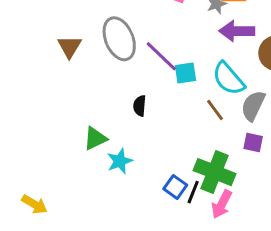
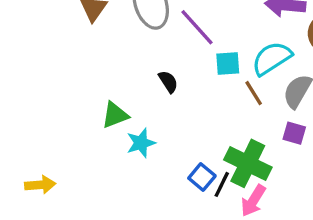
cyan square: (185, 73) -> (228, 64), moved
cyan semicircle: (228, 79) -> (272, 58), turned 93
black semicircle: (140, 106) -> (168, 82), turned 138
yellow arrow: (34, 204) -> (40, 185), turned -40

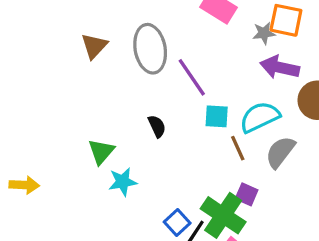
green triangle: (115, 115) -> (101, 152), turned -36
purple square: (294, 133) -> (247, 194), moved
yellow arrow: (40, 185) -> (24, 185), moved

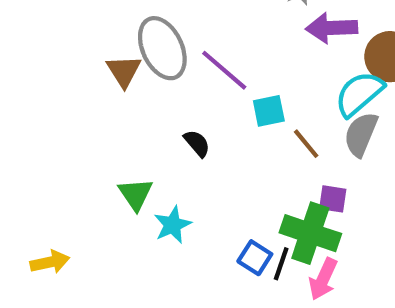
brown triangle: (94, 46) -> (124, 71), moved
cyan semicircle: (260, 117) -> (359, 94), moved

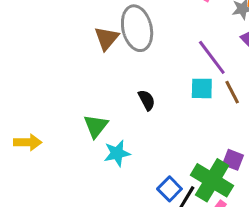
purple line: (224, 70) -> (212, 57), moved
brown line: (306, 144) -> (232, 92), moved
yellow arrow: (50, 262) -> (28, 142), moved

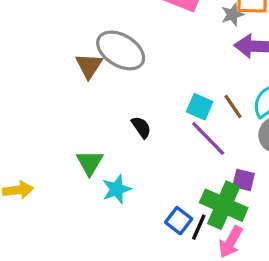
gray ellipse: (137, 28) -> (121, 50), turned -39
purple line: (212, 57) -> (208, 138), moved
cyan square: (202, 88) -> (200, 107), turned 30

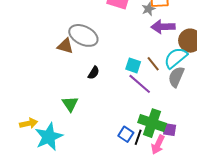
brown triangle: (89, 66) -> (65, 46), turned -42
black semicircle: (141, 127) -> (94, 73), moved, turned 72
purple square: (244, 180) -> (170, 130), moved
cyan star: (117, 189) -> (49, 137), moved, size x1.6

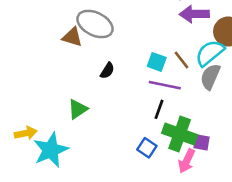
purple line: (140, 84) -> (165, 85), turned -30
green triangle: (70, 104) -> (78, 109), turned 30
black line: (138, 137) -> (159, 109), moved

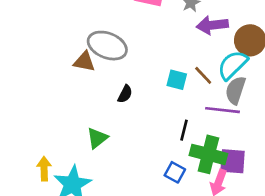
purple line: (165, 85) -> (223, 110), moved
yellow arrow: (26, 133) -> (44, 169), turned -75
purple square: (201, 142) -> (233, 161), size x1.5

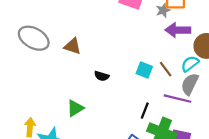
gray ellipse: (107, 46) -> (34, 38), moved
cyan semicircle: (233, 65) -> (190, 64), size x0.7
black semicircle: (125, 94) -> (102, 76), turned 72

